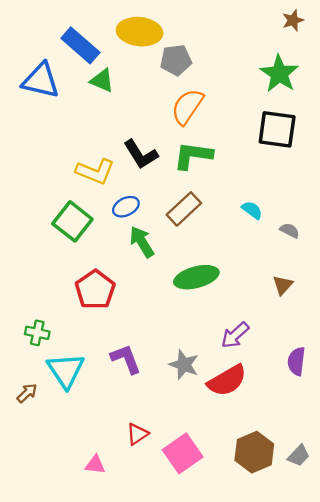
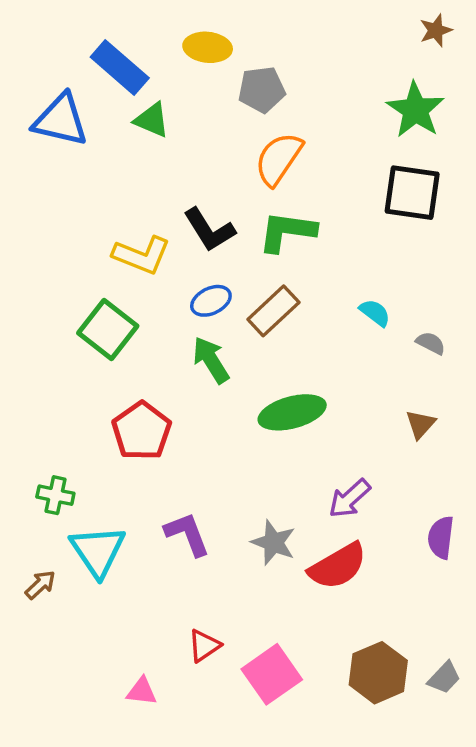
yellow ellipse: (140, 32) -> (208, 47), size x0.7
blue ellipse: (126, 207) -> (211, 301), moved

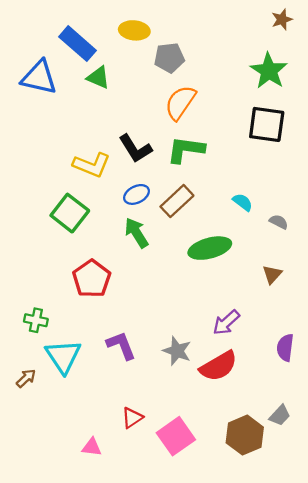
green ellipse: (292, 412) -> (210, 248), moved
gray trapezoid: (444, 678) -> (280, 415), moved

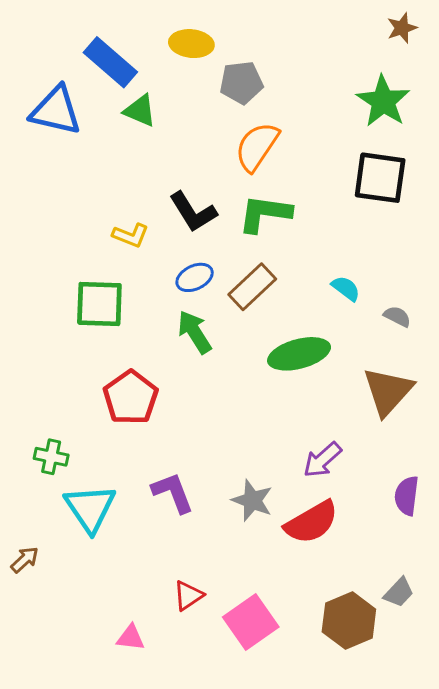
yellow L-shape: (92, 165) -> (131, 235), size x0.7
green square: (70, 213) -> (99, 304), turned -36
brown triangle: (272, 274) -> (388, 391), size x1.8
brown arrow: (26, 378) -> (25, 560), moved

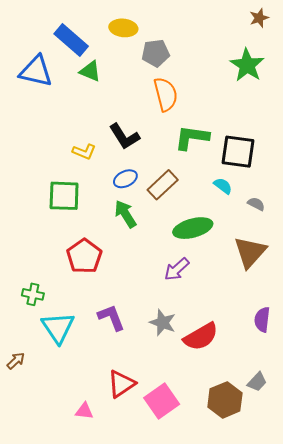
orange semicircle: (257, 146) -> (166, 94), turned 132
black square: (380, 178) -> (238, 152), moved
green L-shape: (265, 214) -> (192, 138), moved
purple arrow: (322, 460) -> (177, 269), moved
red triangle: (188, 596) -> (121, 384), size x1.4

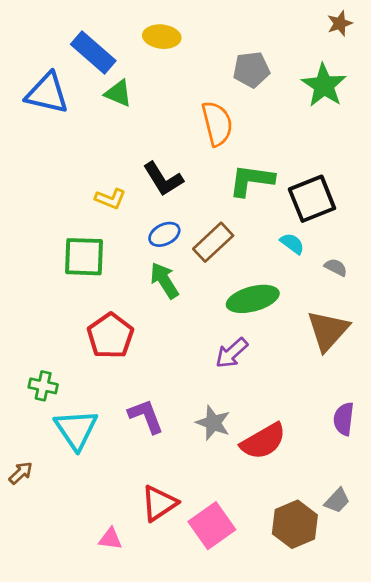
gray pentagon: (156, 53) -> (251, 70), moved
black square: (238, 152) -> (312, 199), turned -30

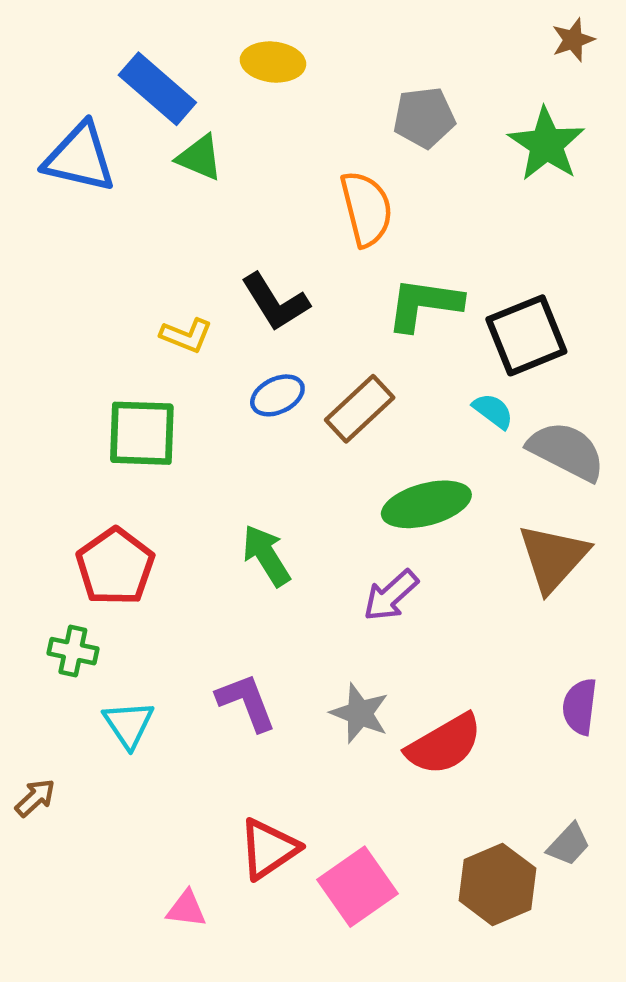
gray semicircle: (336, 267) -> (566, 451), size x2.0
green arrow: (164, 280) -> (266, 555), moved
red pentagon: (110, 336) -> (115, 567), moved
cyan triangle: (76, 429) -> (129, 724), size x0.7

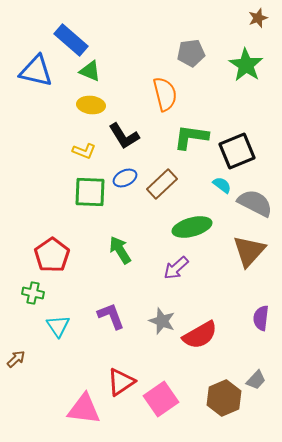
yellow ellipse: (273, 62) -> (91, 105), moved
green square: (142, 433) -> (90, 192), moved
pink triangle: (186, 909) -> (84, 409), size x1.8

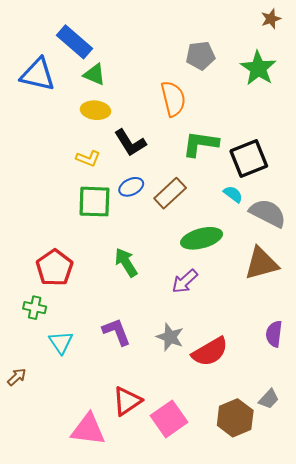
brown triangle: (249, 251) -> (261, 264), turned 33

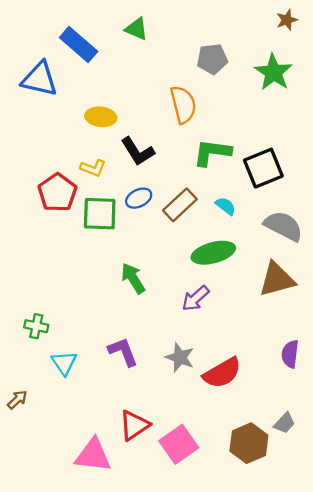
green triangle: (94, 74) -> (136, 29), moved
cyan semicircle: (233, 194) -> (226, 206), moved
red pentagon: (55, 268) -> (57, 193), moved

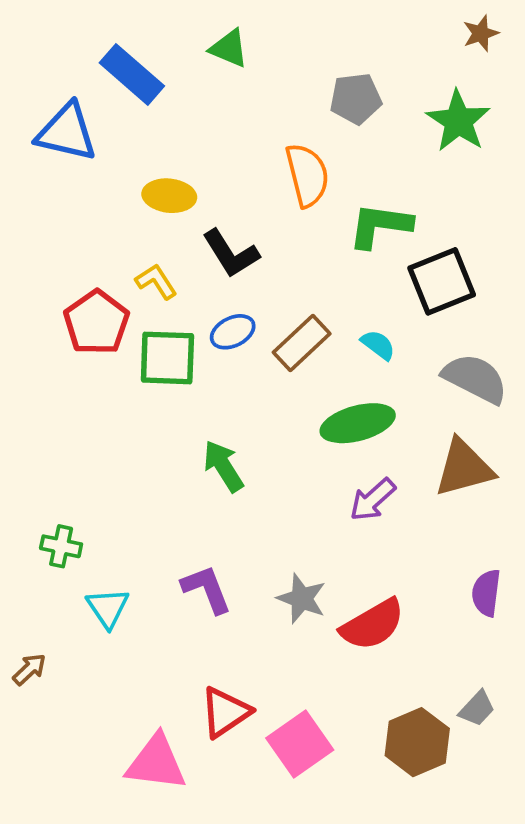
green L-shape: (212, 152) -> (380, 226), moved
yellow L-shape: (93, 168) -> (156, 281), turned -145
purple arrow: (195, 298) -> (373, 500), moved

